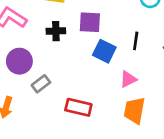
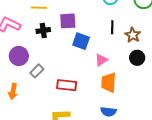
black line: (136, 41) -> (112, 27), moved

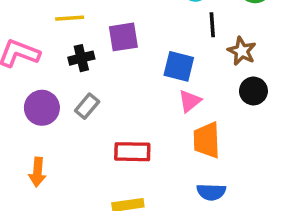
black line: (112, 27) -> (212, 25), moved
blue square: (81, 41) -> (179, 66), moved
gray rectangle: (37, 71) -> (87, 106), moved

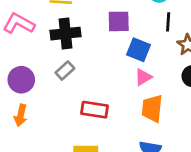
purple square: (123, 37) -> (119, 21), moved
black cross: (81, 58) -> (66, 34), size x1.5
purple circle: (42, 108) -> (21, 80), moved

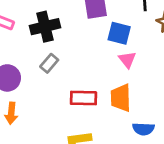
pink triangle: (143, 77) -> (127, 60), turned -30
orange trapezoid: (152, 108) -> (121, 98), moved

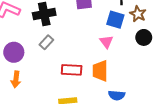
blue square: (119, 33) -> (115, 20), moved

